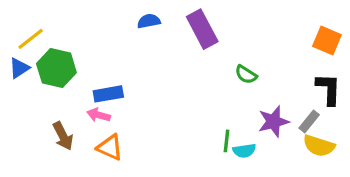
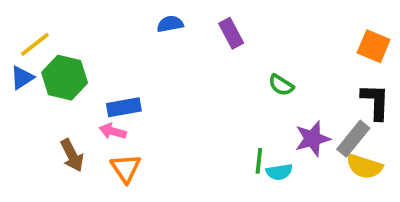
purple rectangle: (202, 29) -> (231, 33), size x0.7
gray rectangle: (309, 121) -> (353, 139), size x1.4
orange triangle: (110, 147) -> (126, 168), turned 32

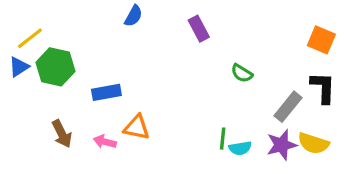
blue semicircle: (170, 24) -> (133, 16), moved, turned 130
pink arrow: (113, 131) -> (105, 142), moved
purple star: (313, 139) -> (282, 145), moved
gray rectangle: (353, 139) -> (288, 107), moved
orange triangle: (126, 168) -> (137, 127), moved, turned -44

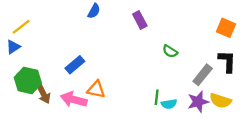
green hexagon: (55, 67) -> (28, 80), moved
blue rectangle: (106, 92) -> (75, 65), turned -30
pink arrow: (105, 142) -> (74, 99), size x1.6

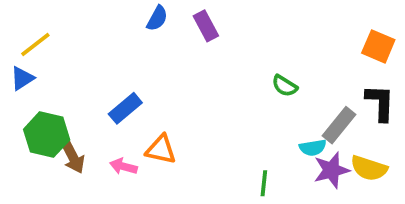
purple rectangle: (140, 20) -> (206, 26), moved
green line: (157, 97) -> (264, 183), moved
pink arrow: (74, 99) -> (123, 166), size x0.6
cyan semicircle: (169, 104) -> (313, 148), moved

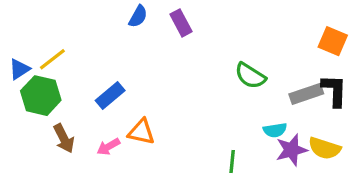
yellow line: (35, 45) -> (52, 59), moved
green semicircle: (285, 86) -> (250, 76), size x1.4
gray rectangle: (339, 125) -> (306, 94), moved, turned 32
green hexagon: (47, 135) -> (41, 96), moved
pink arrow: (123, 166) -> (108, 147), turned -45

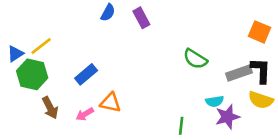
yellow semicircle: (324, 148) -> (261, 100), moved

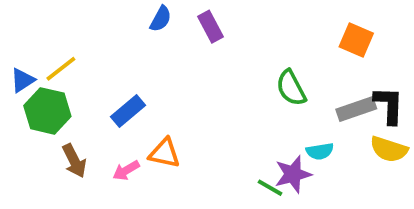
orange square: (260, 32) -> (356, 40), moved
green semicircle: (195, 59) -> (291, 88), turned 30
purple star: (227, 117) -> (293, 174), moved
green line: (181, 126) -> (270, 188), turned -66

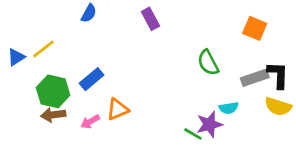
blue semicircle: (161, 19) -> (89, 13), moved
green hexagon: (47, 111) -> (53, 91), moved
orange triangle: (164, 153) -> (118, 109), turned -35
brown arrow: (74, 161) -> (53, 115), turned 110

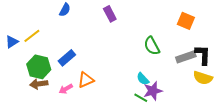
cyan semicircle: (229, 108) -> (143, 79), moved, turned 56

